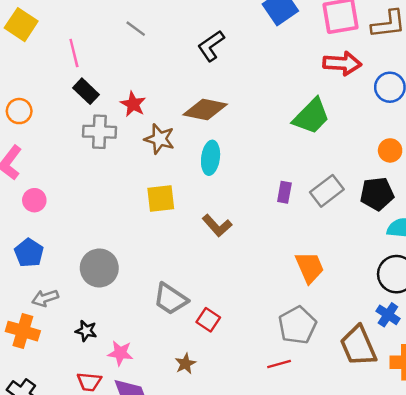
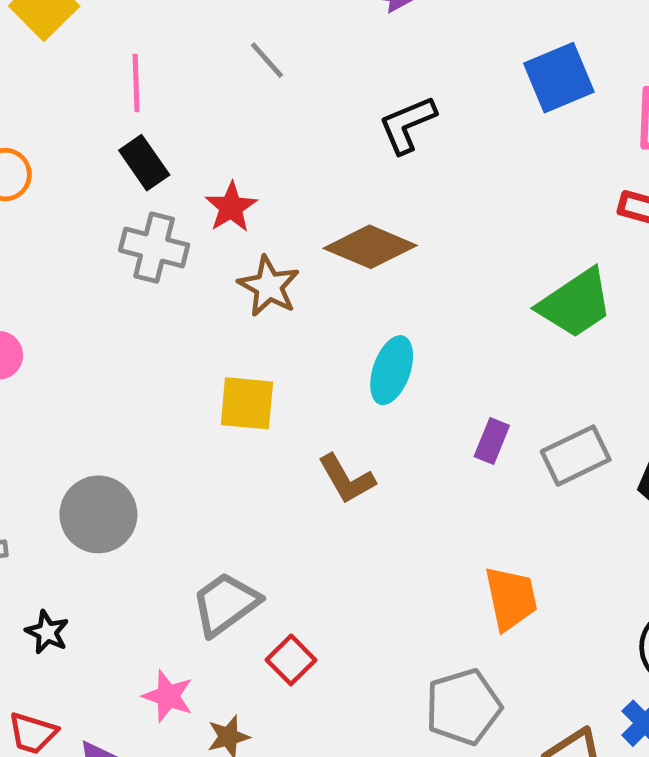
cyan ellipse: (211, 158) -> (392, 370), moved
gray trapezoid: (170, 299) -> (225, 604), turned 99
pink star: (120, 353) -> (168, 696), moved

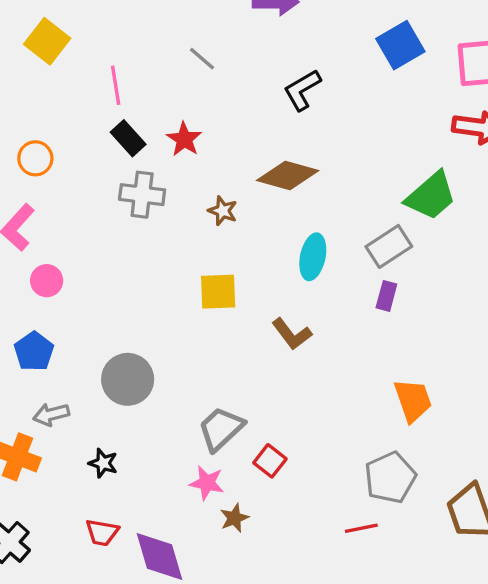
red star: (231, 207) -> (184, 139), moved
brown star: (269, 286) -> (223, 211), size x0.7
gray rectangle: (576, 456) -> (389, 246), moved
pink star: (168, 696) -> (207, 483), moved

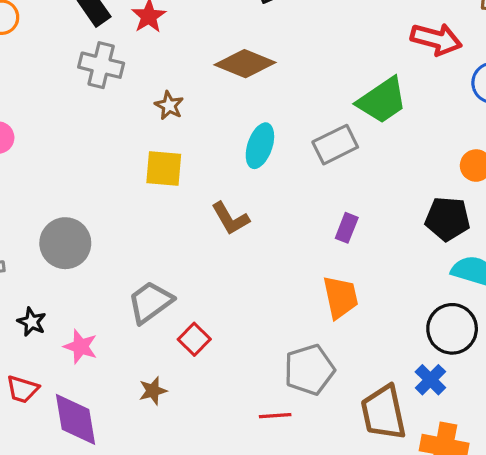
brown star: (223, 211) -> (169, 105), moved
purple rectangle: (386, 296) -> (347, 228), moved
pink star: (207, 483) -> (81, 347), moved

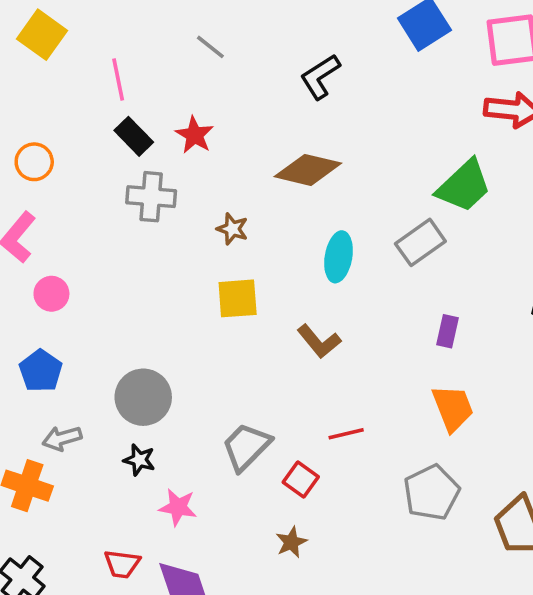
black star: (32, 322) -> (139, 460), moved
brown star: (153, 391) -> (291, 542), moved
red line: (275, 416) -> (346, 434), moved

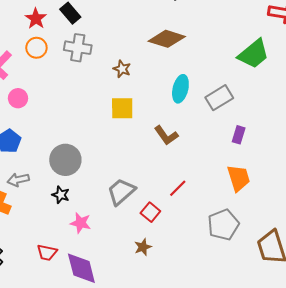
red star: (194, 135) -> (36, 19), moved
orange circle: (34, 162) -> (36, 48), moved
gray rectangle: (420, 242) -> (219, 98), moved
red line: (346, 434) -> (178, 188), turned -36

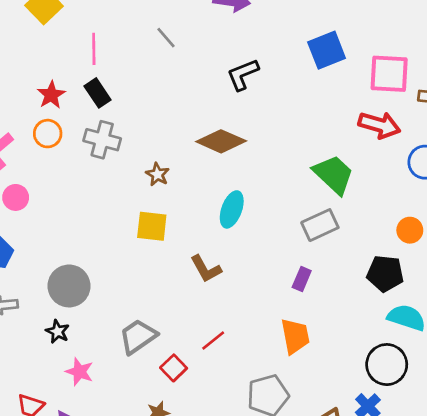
green trapezoid: (254, 54) -> (334, 174), turned -104
gray rectangle: (219, 98) -> (320, 225), moved

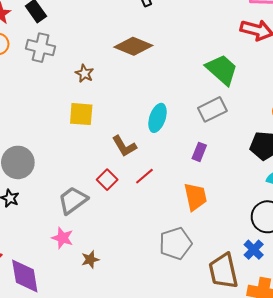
cyan ellipse: (232, 209) -> (157, 118), moved
red line: (213, 340) -> (144, 176), moved
red square: (174, 368) -> (107, 180), moved
pink star: (79, 372) -> (63, 238), moved

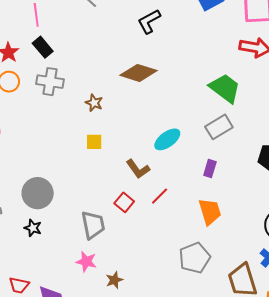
yellow square: (81, 114) -> (94, 142), size x0.7
cyan ellipse: (157, 118) -> (167, 139), turned 40
gray trapezoid: (73, 200) -> (93, 225), turned 120

